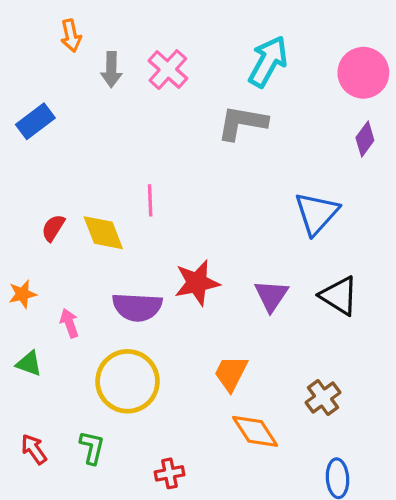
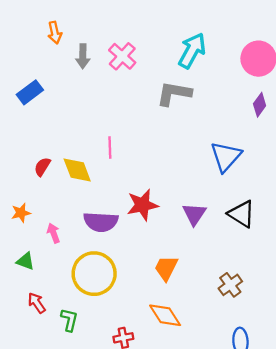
orange diamond: (255, 431) -> (165, 315), moved
red arrow: (34, 449) -> (37, 303), moved

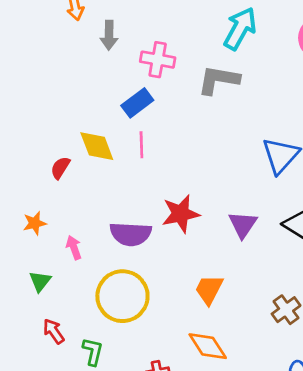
pink cross: (122, 56) -> (158, 60), moved, turned -32
blue rectangle: (30, 92) -> (137, 103), moved
yellow diamond: (77, 170) -> (97, 146), moved
green triangle: (25, 261) -> (40, 281), turned 48

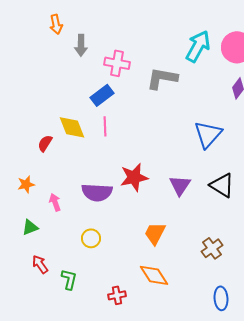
cyan arrow: (240, 29) -> (198, 46), moved
green triangle: (40, 281) -> (30, 227), turned 30
yellow circle: (122, 296) -> (91, 238), size x0.5

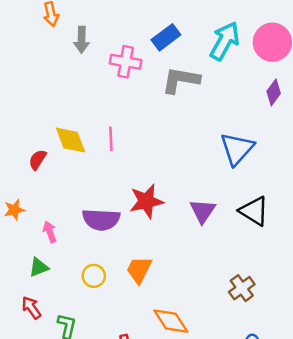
blue rectangle: (102, 95) -> (166, 37), moved
green triangle: (30, 227) -> (39, 267), moved
orange trapezoid: (155, 233) -> (139, 270), moved

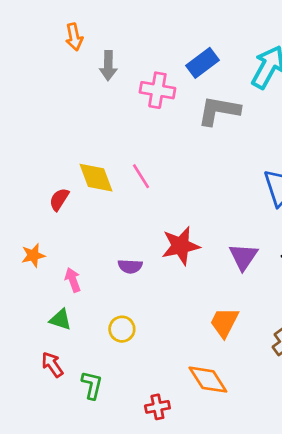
pink line: (111, 139) -> (141, 176), turned -30
purple semicircle: (101, 220) -> (130, 266), size x0.6
green triangle: (39, 267) -> (61, 320), turned 40
orange trapezoid: (139, 270) -> (224, 322), moved

